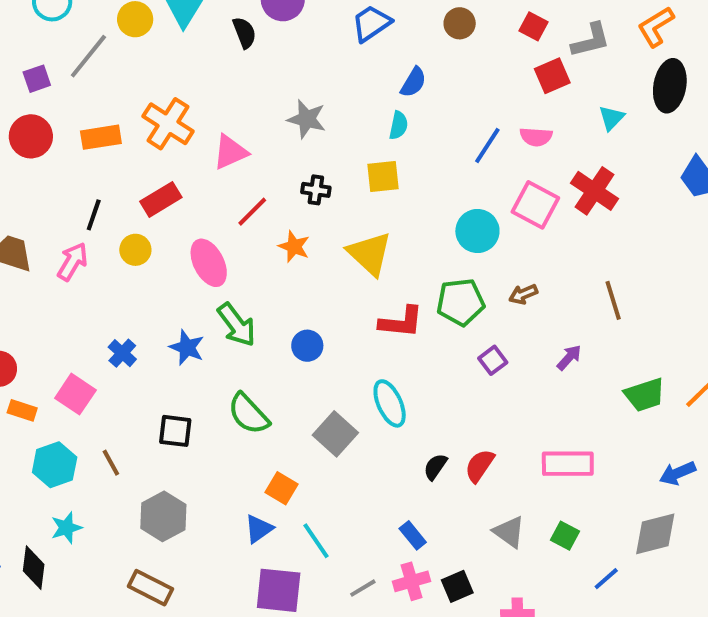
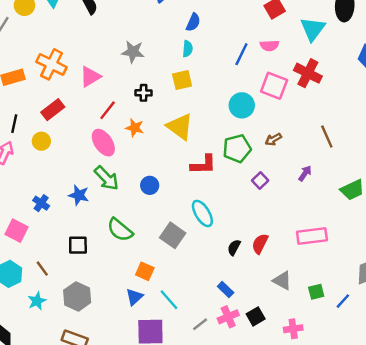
cyan triangle: (611, 118) -> (313, 29), size x1.6
pink ellipse: (209, 263) -> (103, 143), moved
cyan star: (66, 528) -> (37, 301), moved
green square: (565, 536) -> (316, 292), moved, turned -35

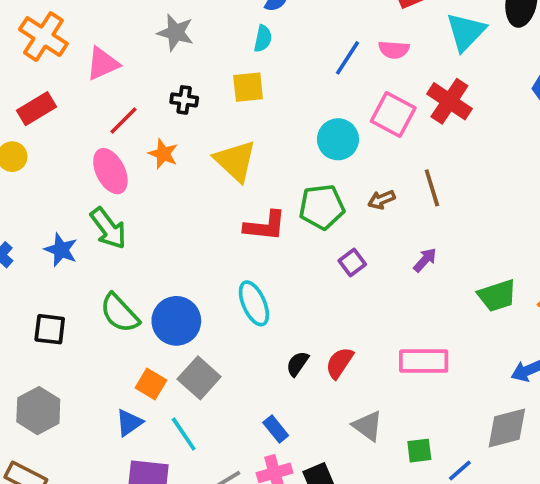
brown line: (327, 136) -> (432, 188), moved
blue circle: (150, 185) -> (176, 321), moved, size x1.6
gray square: (173, 235) -> (199, 378), moved

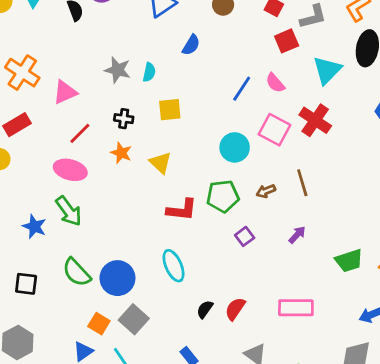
cyan semicircle: (263, 39) -> (149, 72), moved
pink semicircle: (394, 50) -> (275, 83), turned 45
orange star: (163, 154) -> (121, 153), moved
yellow triangle: (235, 161) -> (160, 163), size x0.7
pink ellipse: (110, 171) -> (70, 170), turned -48

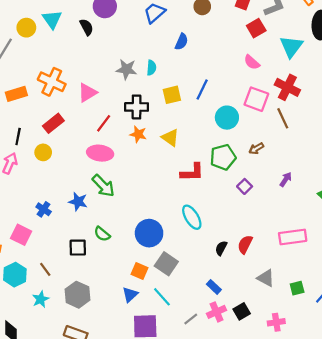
blue line: (242, 89) -> (202, 90), moved
black cross: (124, 119) -> (137, 107), size x1.5
brown line: (302, 183) -> (283, 118), moved
green semicircle: (77, 272) -> (102, 234), moved, size x0.7

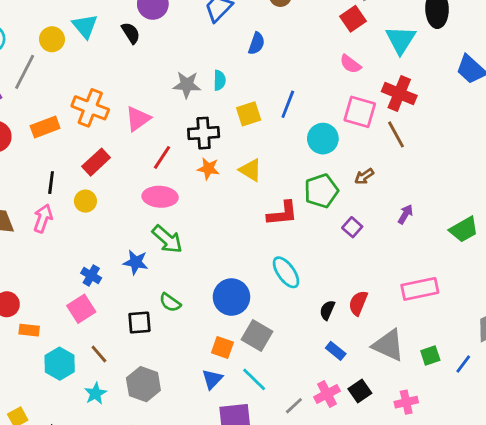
pink square: (21, 235) -> (81, 309), moved, turned 35
gray triangle: (266, 278) -> (388, 345), size x1.4
blue rectangle: (214, 287) -> (336, 351), moved

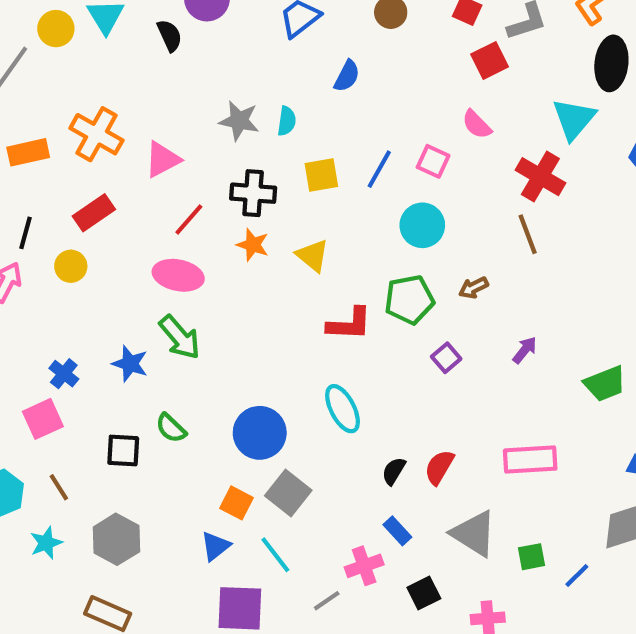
cyan triangle: (401, 40) -> (574, 119), moved
pink square: (360, 112) -> (433, 161), moved, size x0.7
pink cross: (327, 394) -> (364, 566), moved

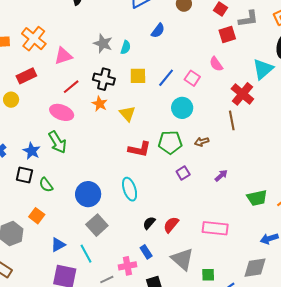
black square: (123, 450) -> (24, 175), moved
orange square: (236, 503) -> (37, 216), moved

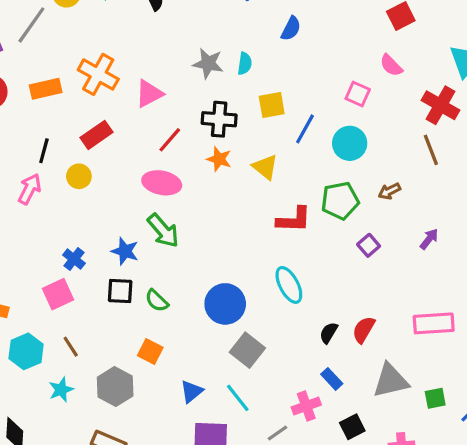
blue line: (166, 78) -> (305, 129), moved
gray triangle: (182, 259) -> (391, 381), turned -45

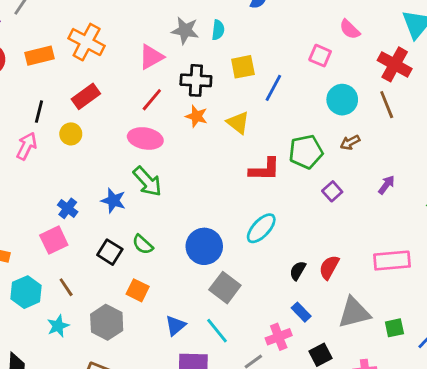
pink triangle: (149, 94) -> (151, 57), moved
cyan circle: (350, 143) -> (342, 100), moved
cyan ellipse: (289, 285) -> (261, 228), turned 72
black square: (120, 291) -> (110, 252), moved, turned 30

